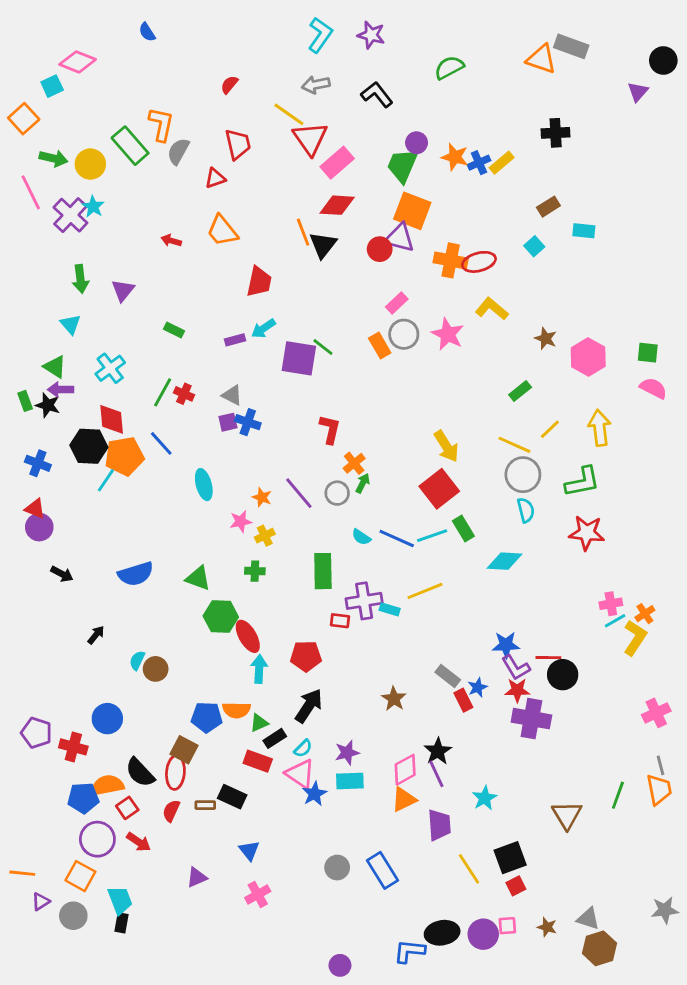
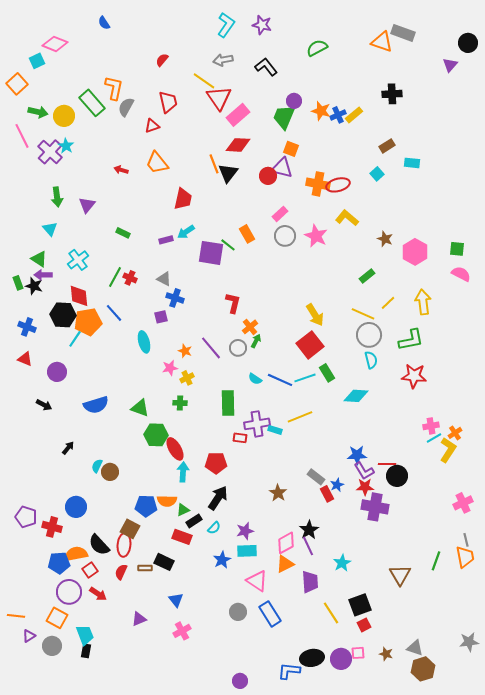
orange square: (412, 211) -> (291, 149), size x0.6
orange rectangle: (380, 346) -> (247, 234), moved
purple square: (228, 422) -> (161, 317), moved
purple circle: (39, 527) -> (57, 372), moved
pink triangle: (300, 774) -> (257, 581), moved

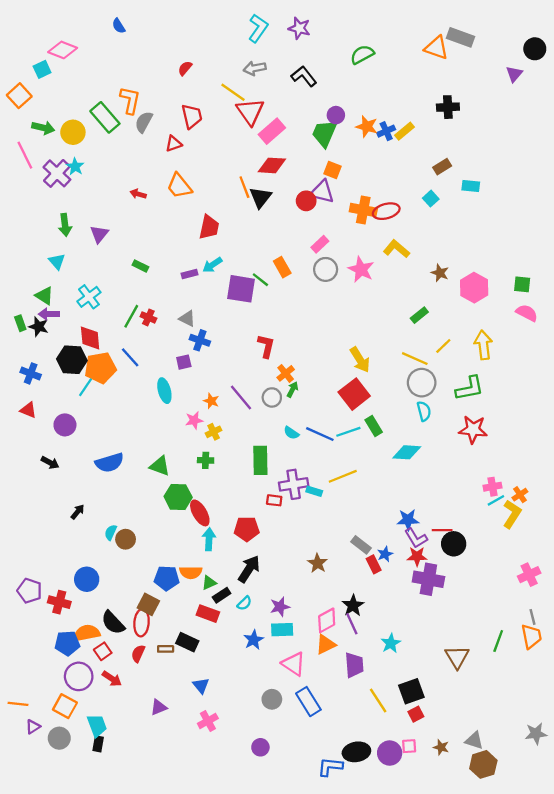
purple circle: (240, 681) -> (260, 747), moved

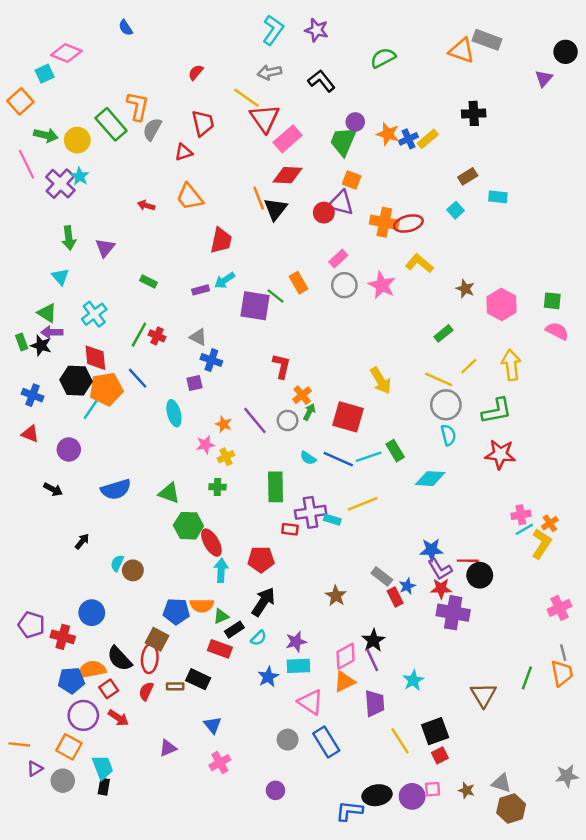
red square: (354, 394) -> (348, 417), moved, turned -36

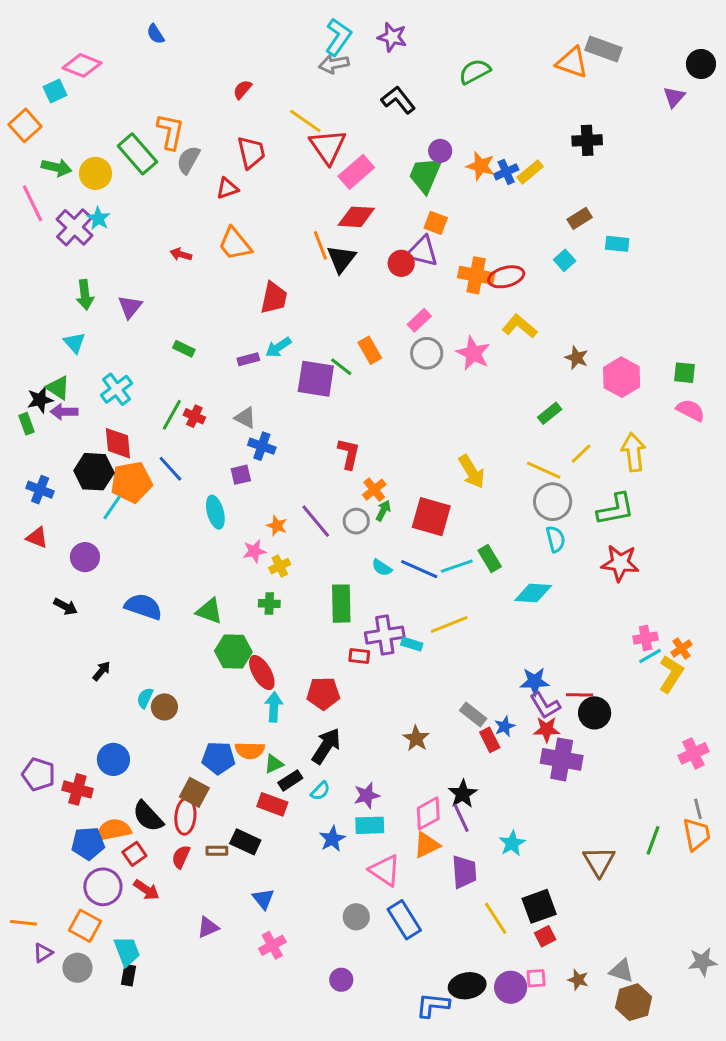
gray arrow: (269, 72) -> (334, 64), moved
black star: (41, 346) -> (40, 400), moved, turned -30
blue semicircle: (116, 489) -> (143, 607), turned -144

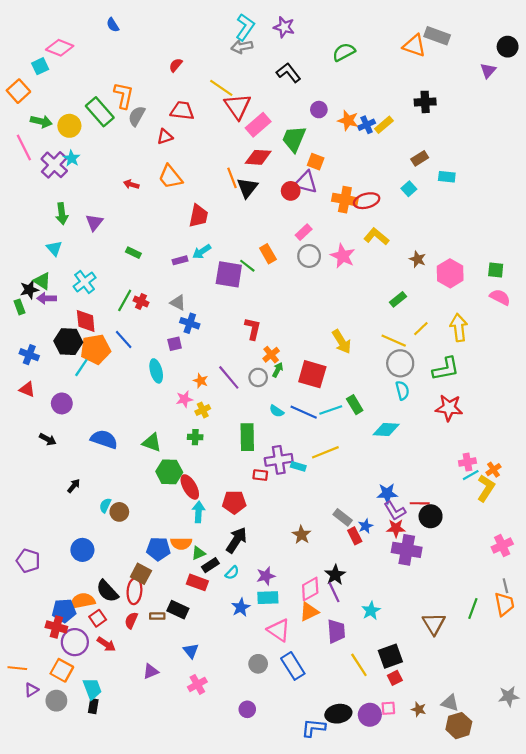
red trapezoid: (251, 152) -> (182, 111), turned -70
green trapezoid: (425, 175) -> (294, 139), moved
red cross: (77, 789) -> (56, 627), moved

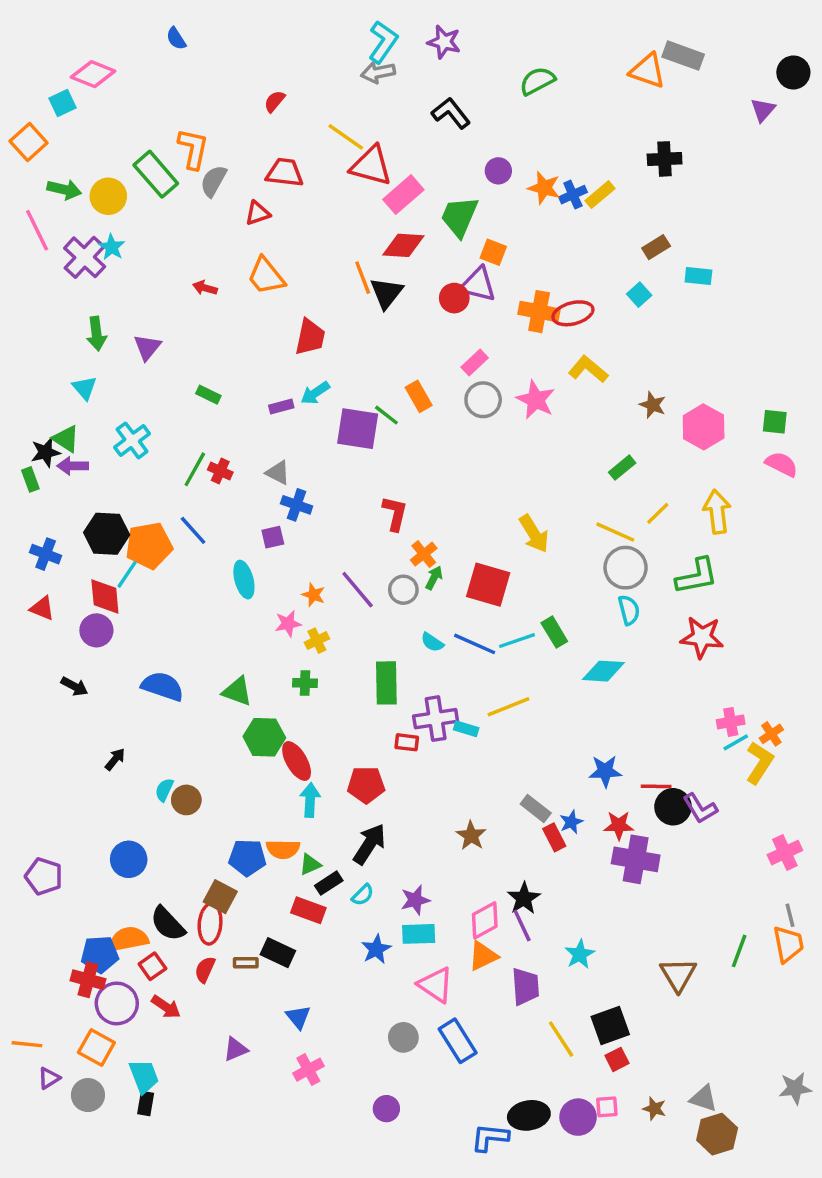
red triangle: (238, 106) -> (371, 166), turned -40
red diamond: (86, 321) -> (105, 596), moved
purple L-shape: (395, 511) -> (700, 808), moved

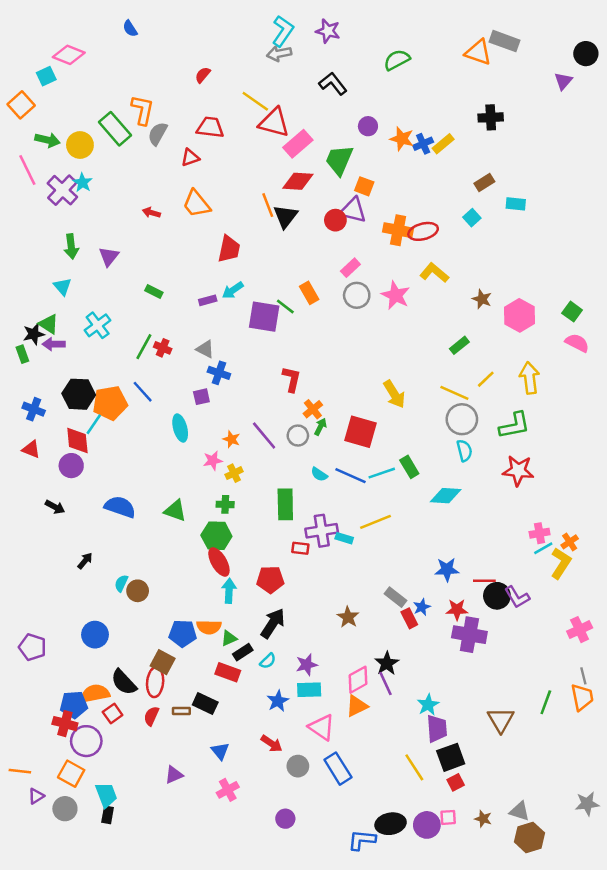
green square: (775, 422) -> (572, 312), turned 30
green hexagon: (264, 737) -> (216, 536), moved
purple trapezoid: (525, 987) -> (437, 729), moved
red arrow: (166, 1007) -> (272, 744), moved

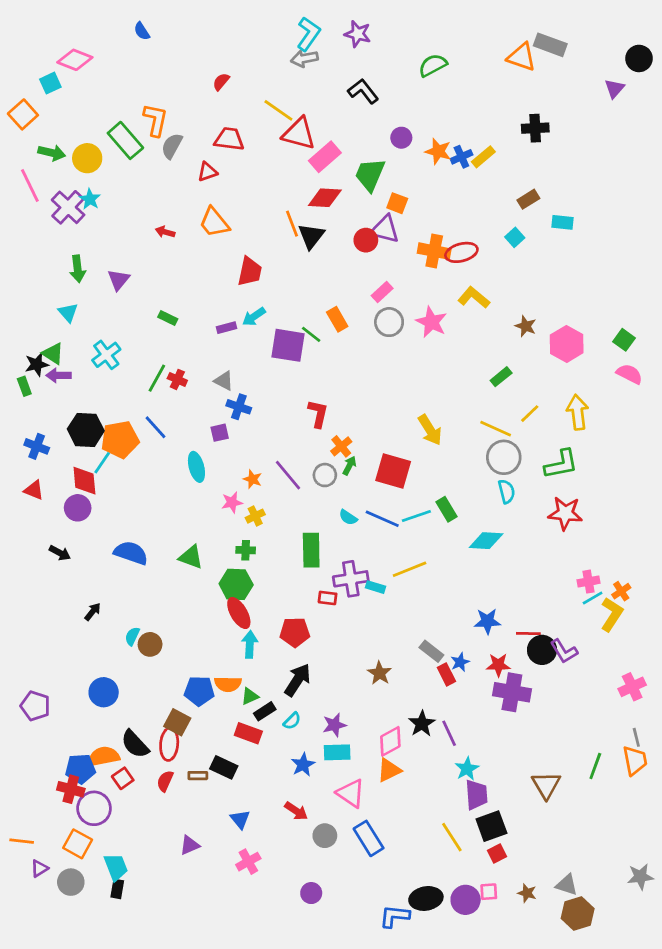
purple line: (386, 683) -> (449, 733), moved

